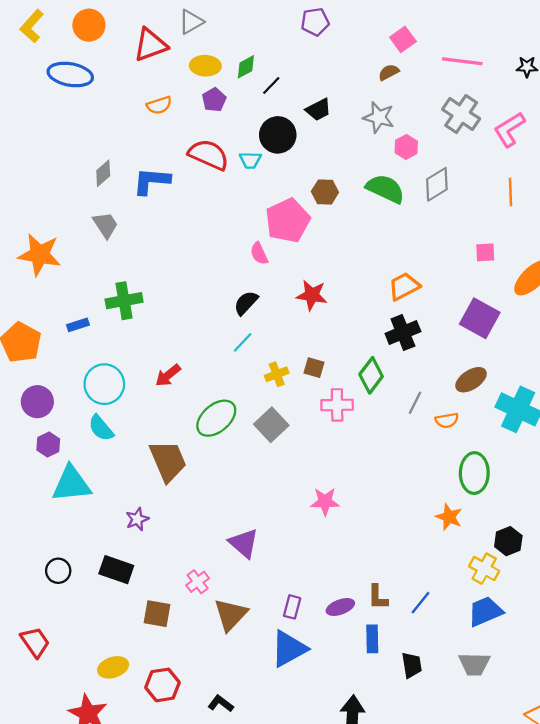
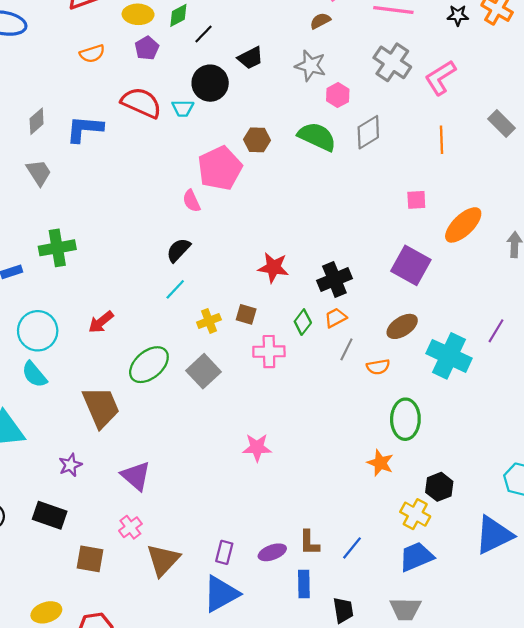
orange trapezoid: (404, 286) -> (336, 318), moved, size x0.7
red star: (312, 295) -> (273, 267), moved
green diamond: (371, 375) -> (303, 322), size x0.7
purple triangle: (244, 543) -> (136, 476), moved

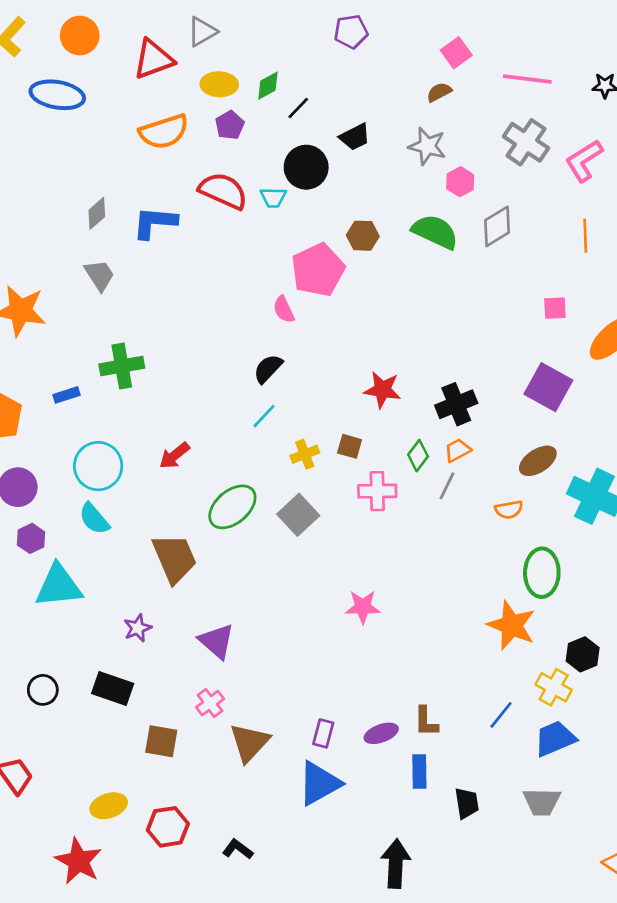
orange semicircle: (92, 54) -> (164, 132), size x1.6
gray line: (346, 349) -> (447, 486), moved
orange star: (380, 463) -> (512, 625), size x1.5
blue line: (352, 548) -> (501, 715), moved

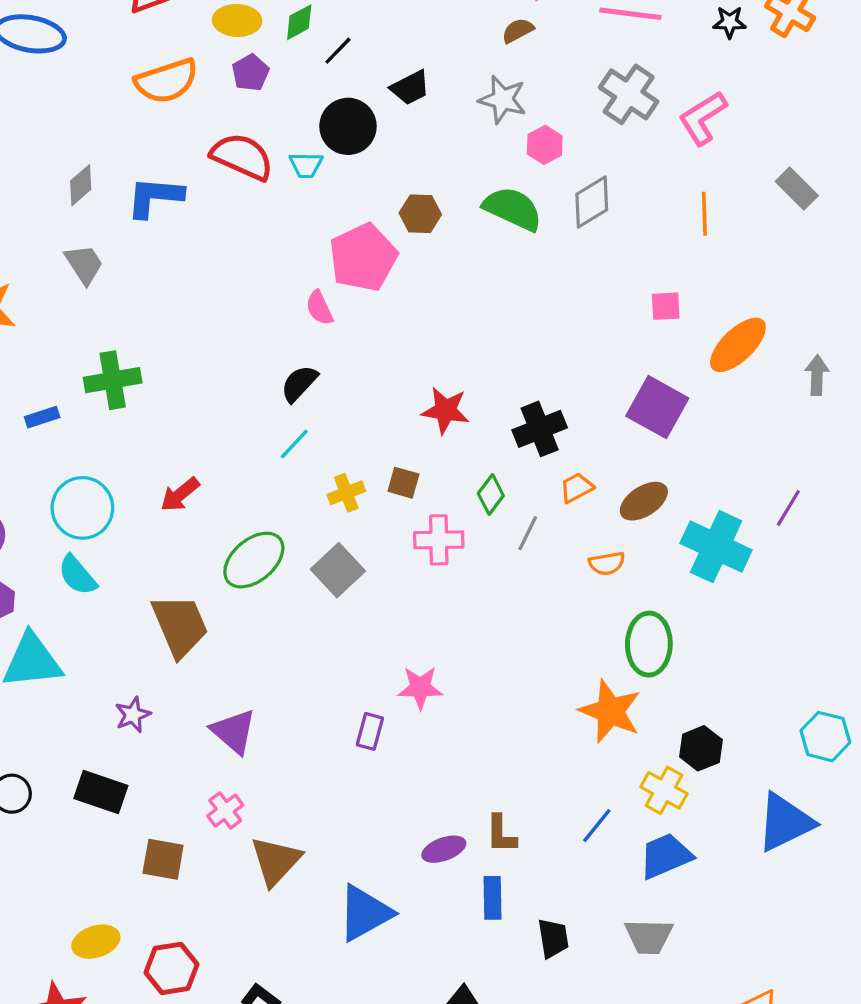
orange trapezoid: (458, 450) -> (577, 488), moved
purple rectangle: (323, 733) -> (370, 731), moved

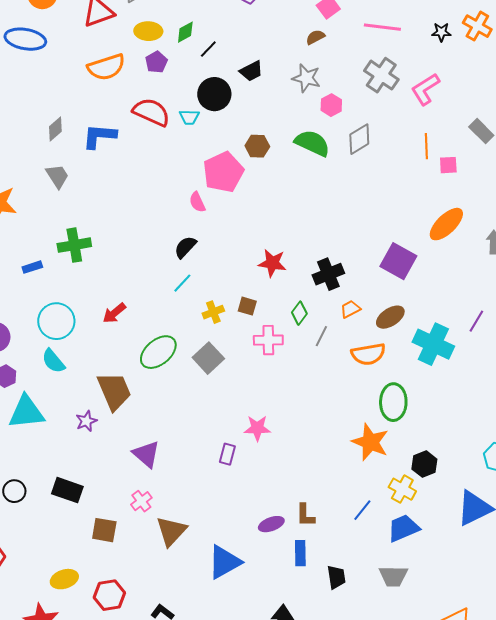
pink square: (666, 306) -> (448, 165), moved
orange semicircle: (607, 563) -> (368, 354), size x1.6
purple star: (133, 715) -> (86, 421), moved

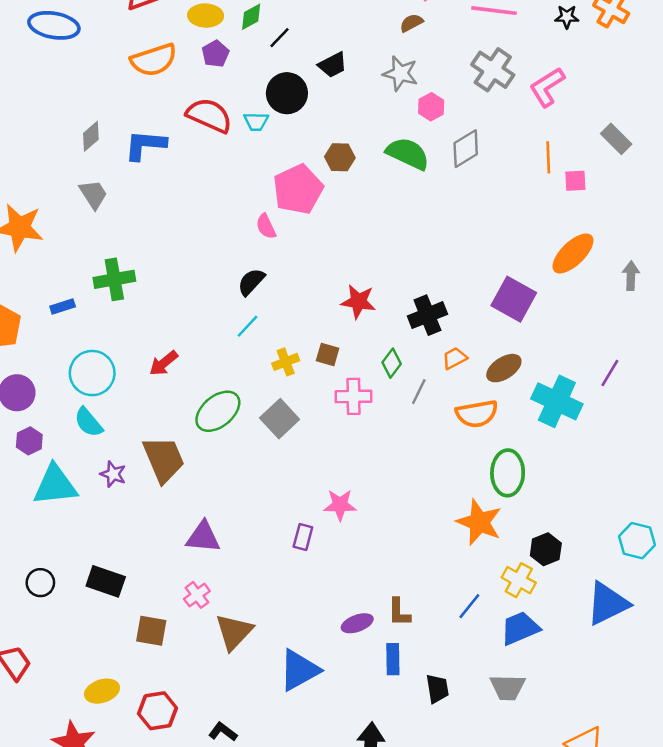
purple star: (86, 421) -> (113, 474), moved, turned -30
purple triangle: (146, 454) -> (203, 537), turned -36

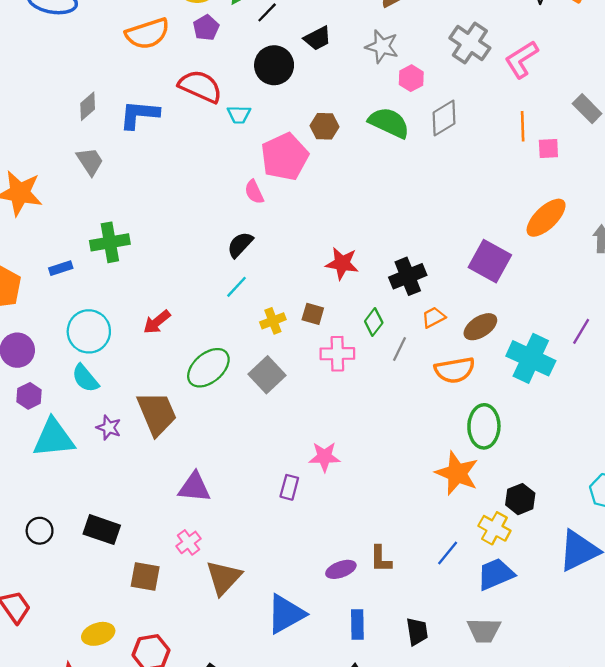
cyan trapezoid: (256, 122) -> (239, 114), moved
blue rectangle: (393, 659) -> (357, 624), moved

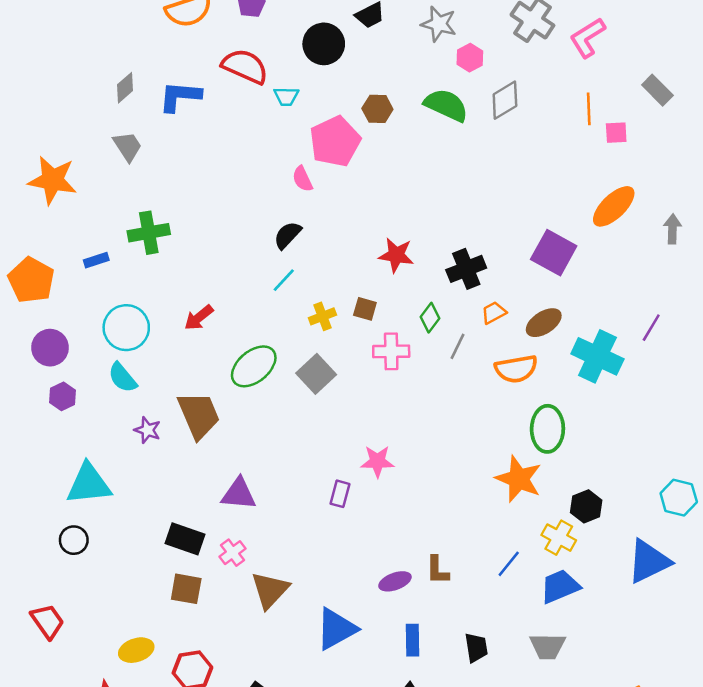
cyan triangle: (54, 438) -> (89, 484), moved
black rectangle: (102, 530) -> (185, 539), moved

